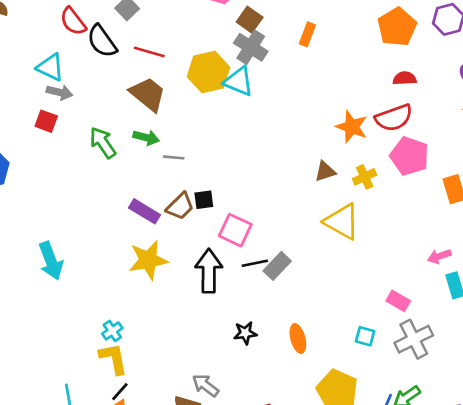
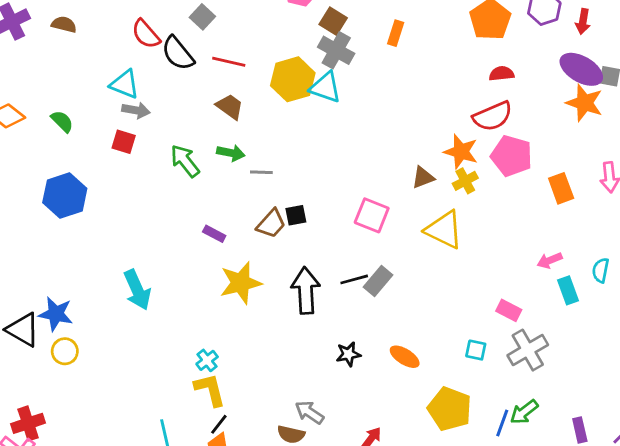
brown trapezoid: (148, 94) -> (230, 107), size x0.7
orange star: (352, 127) -> (461, 152), moved
purple rectangle: (145, 211) -> (214, 234), moved, size x0.7
pink square: (235, 230) -> (372, 215), moved
orange ellipse: (298, 339) -> (405, 357), turned -40

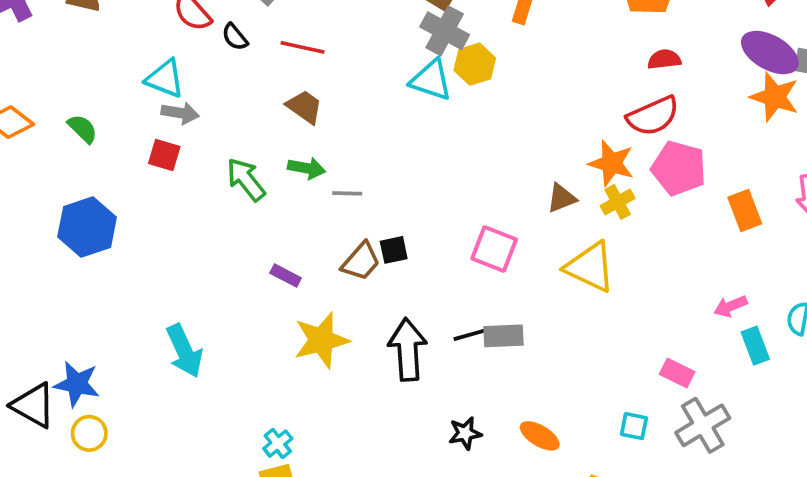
black semicircle: (178, 53) -> (235, 37), size x0.6
yellow hexagon: (293, 79) -> (475, 64), moved, size x0.7
gray rectangle: (378, 281) -> (503, 336), turned 48

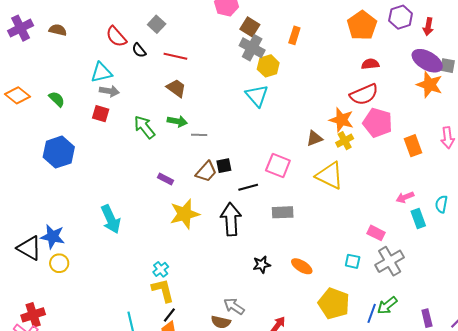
cyan triangle: (165, 79) -> (101, 73), turned -35
cyan triangle: (431, 80) -> (257, 96), moved, turned 30
black line: (472, 334) -> (248, 187), moved

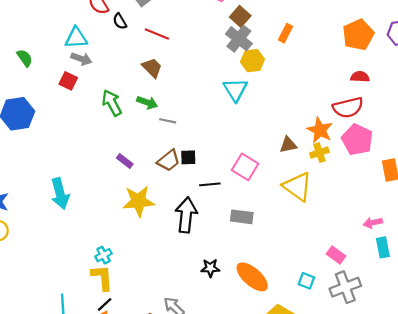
orange ellipse: (302, 266) -> (252, 277), size x1.5

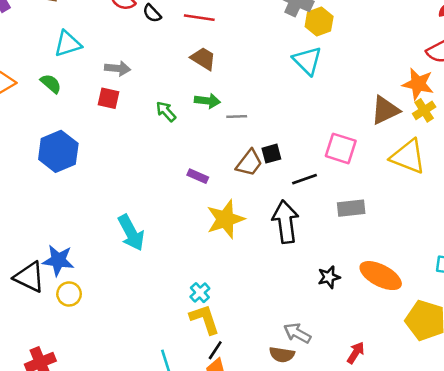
cyan triangle: (76, 38) -> (68, 44), moved
green arrow: (112, 103) -> (166, 111), size x0.7
brown triangle: (288, 145) -> (385, 110), size x1.4

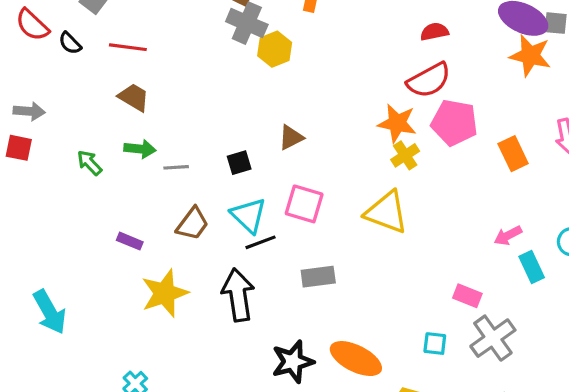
cyan triangle: (307, 61) -> (249, 215), moved
brown triangle: (385, 110) -> (291, 137), moved, size x0.7
black square: (271, 154) -> (239, 163), moved
black star: (329, 277) -> (293, 362), size x1.5

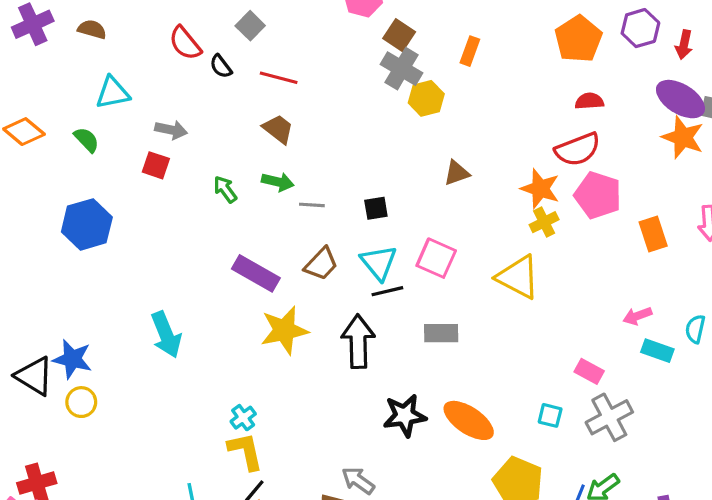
brown triangle: (291, 137) -> (457, 173), moved
purple rectangle: (130, 241) -> (256, 273), size x1.8
cyan rectangle: (532, 267) -> (657, 351), turned -52

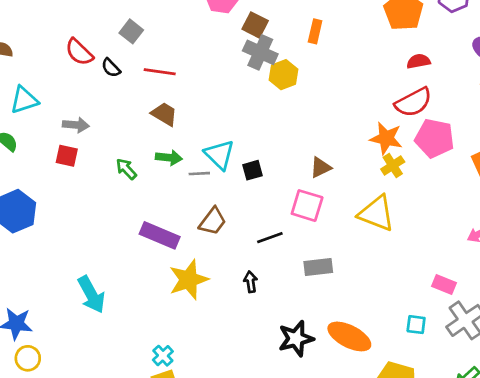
brown triangle: (457, 173) -> (321, 167), moved
cyan triangle: (379, 263) -> (219, 155), moved
black arrow: (358, 341) -> (251, 282), size x0.5

